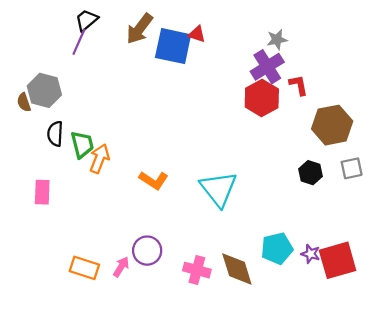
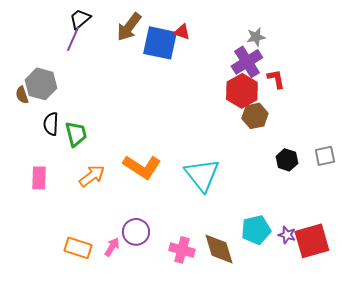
brown hexagon: (332, 125) -> (255, 116), moved, size x0.7
orange arrow: (100, 159) -> (92, 176), moved, turned 32
orange L-shape: (154, 180) -> (142, 167), size x1.4

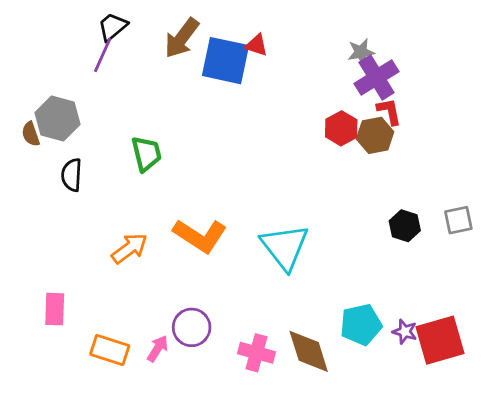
purple cross: (247, 62) -> (376, 78), moved
red hexagon: (242, 91) -> (341, 128), size x0.7
brown hexagon: (255, 116) -> (375, 135), moved
green trapezoid: (76, 134) -> (146, 154), moved
pink rectangle: (39, 178) -> (55, 309), moved

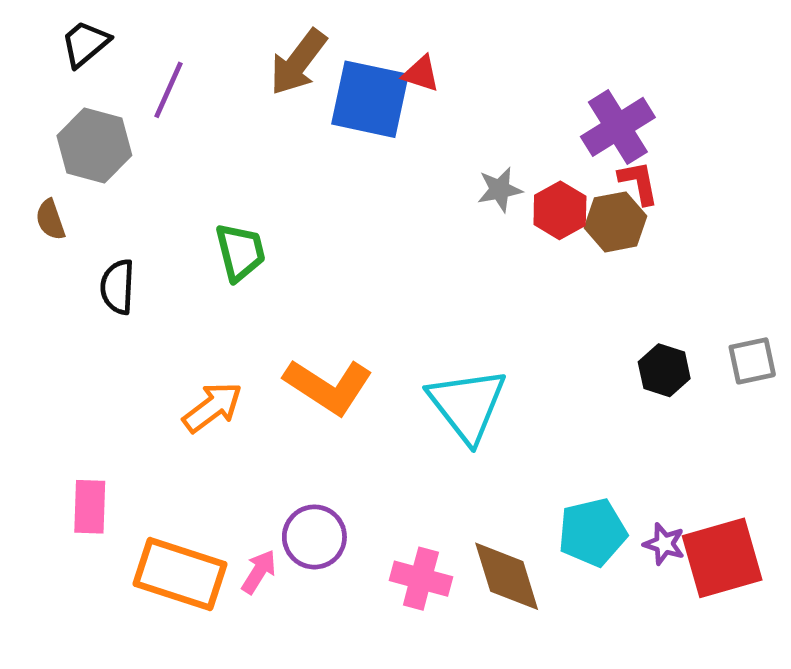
black trapezoid: (113, 27) -> (85, 44), moved
gray star: (361, 52) -> (500, 190), moved
gray hexagon: (57, 118) -> (94, 146), moved
orange rectangle: (110, 350) -> (180, 574), size x1.4

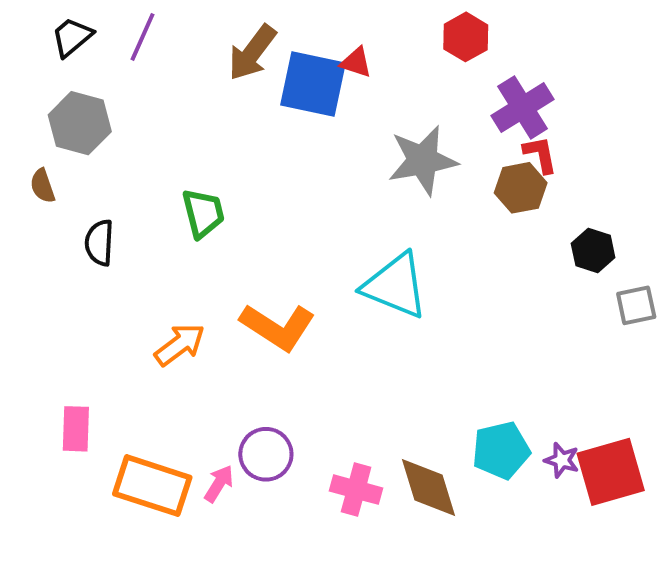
purple line: (168, 90) -> (142, 37), moved
gray star: (500, 190) -> (423, 160), size x1.8
red hexagon: (560, 210) -> (466, 37), moved
black hexagon: (664, 370) -> (593, 250), moved
cyan triangle: (467, 405) -> (395, 286), moved, turned -30

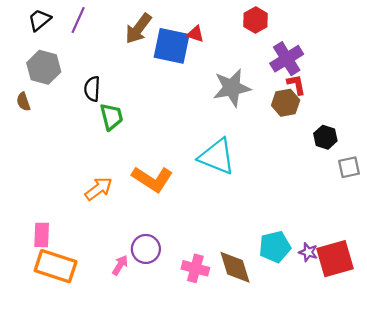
black semicircle: (99, 243) -> (92, 89), moved
orange rectangle: (152, 486) -> (56, 266), moved

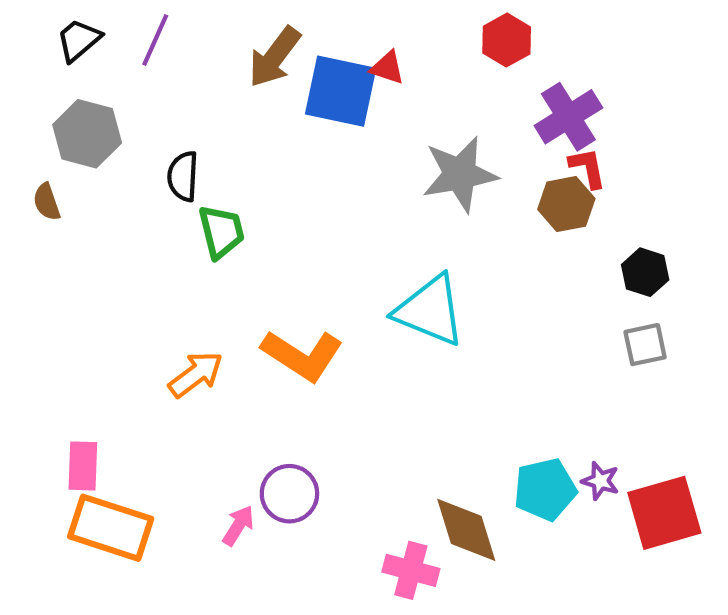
gray square: (349, 167) -> (645, 345), moved
purple star: (308, 252) -> (600, 481), moved
pink cross: (195, 268) -> (411, 570), moved

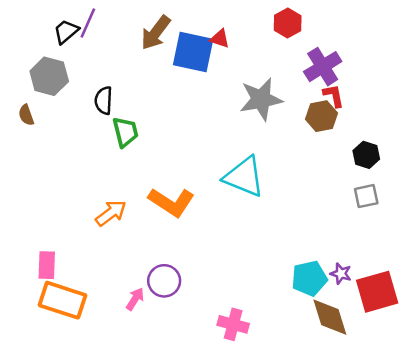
black trapezoid: (79, 40) -> (66, 31), moved
brown diamond: (466, 530) -> (330, 317), moved

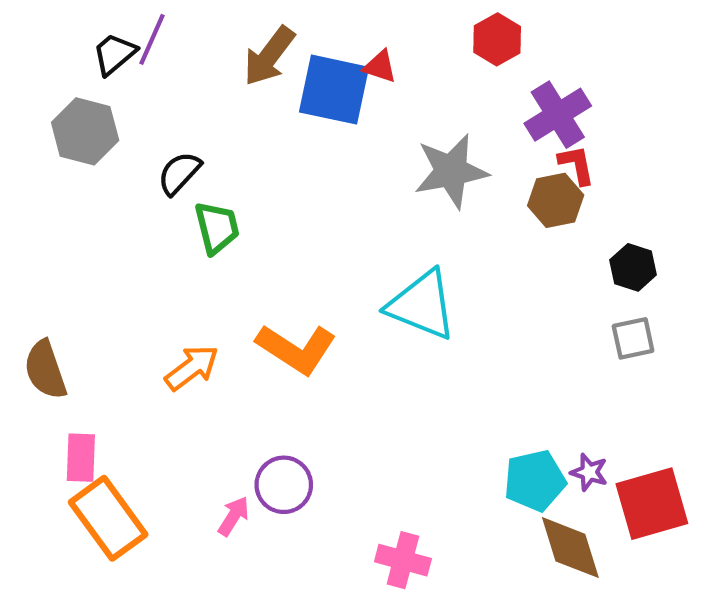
black semicircle: (104, 100) -> (179, 173), turned 40
brown semicircle: (26, 115) -> (45, 370), moved, size x1.6
orange rectangle: (62, 300) -> (108, 518), turned 36

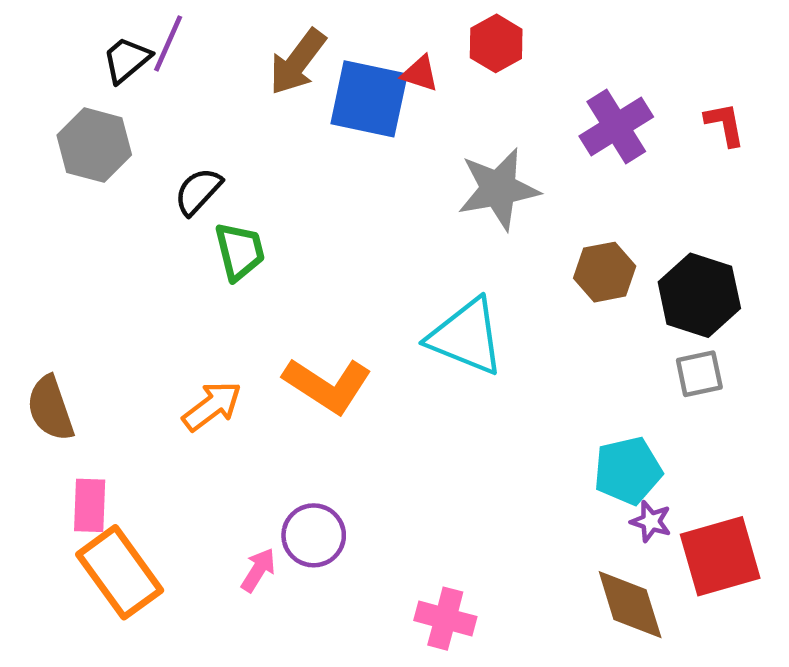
red hexagon: (497, 39) -> (496, 43), moved
red L-shape: (577, 165) -> (725, 124), moved
brown hexagon: (556, 200) -> (605, 272), moved
black hexagon: (633, 267) -> (699, 295), size x1.6
cyan pentagon: (535, 481) -> (628, 471), moved

